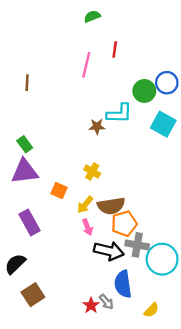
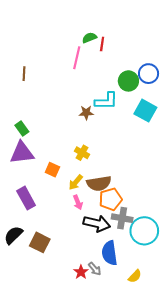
green semicircle: (92, 16) -> (89, 38), moved
brown square: (33, 295) -> (40, 242), moved, turned -30

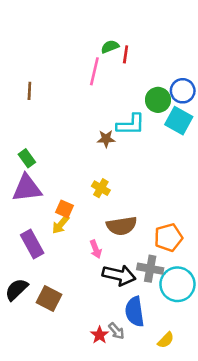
cyan square: (145, 111) -> (179, 121), moved
yellow arrow: (76, 182) -> (61, 225), moved
orange pentagon: (111, 199) -> (168, 238), moved

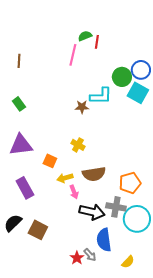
brown line: (29, 91) -> (19, 61), moved
green rectangle: (27, 158) -> (19, 104), moved
yellow arrow: (61, 225) -> (65, 178), moved, turned 35

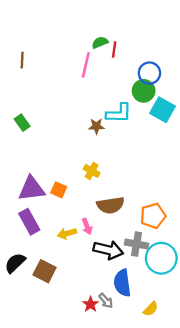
brown line: (19, 61) -> (22, 60), moved
blue circle: (141, 70) -> (149, 73), moved
purple triangle: (21, 145) -> (32, 189), moved
yellow arrow: (65, 178) -> (67, 233), moved

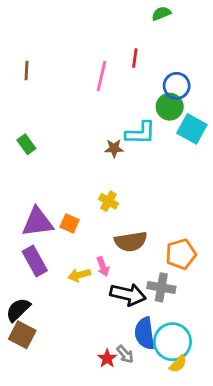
green semicircle: (100, 42) -> (161, 13), moved
cyan circle: (161, 258) -> (172, 342), moved
brown square: (45, 271) -> (22, 335), moved

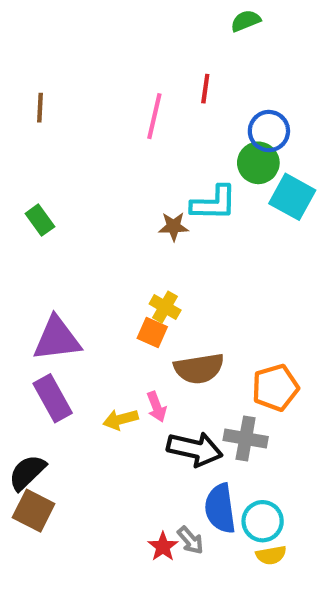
orange square: (70, 223) -> (152, 332), moved
cyan circle: (172, 342) -> (263, 521), size x0.7
yellow semicircle: (178, 364) -> (271, 555), turned 36

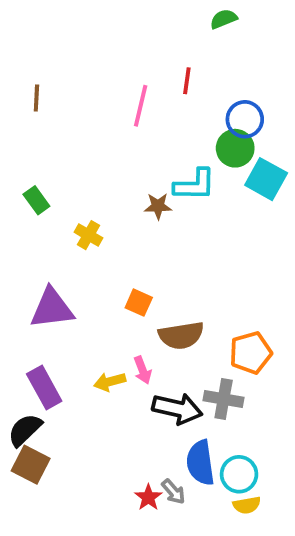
yellow cross: (165, 307) -> (89, 235), moved
purple rectangle: (53, 398) -> (44, 387), moved

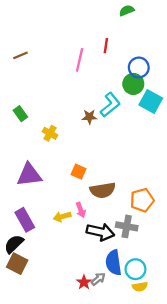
brown line: (36, 98) -> (20, 55), turned 64
cyan L-shape: (195, 185) -> (110, 105), turned -40
gray arrow: (173, 492) -> (98, 279), turned -88

